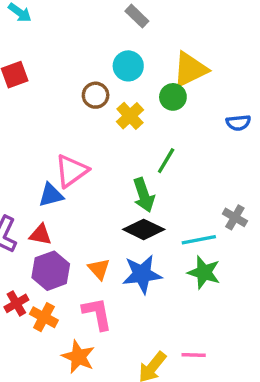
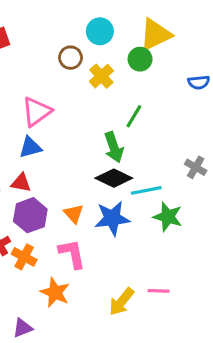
pink triangle: (71, 171) -> (37, 112), moved
cyan line: (199, 240) -> (146, 190), moved

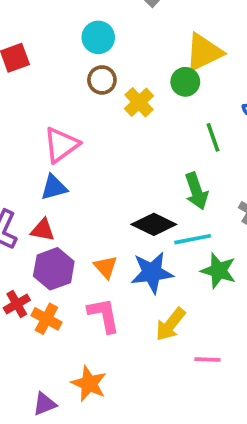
cyan circle: (100, 31) -> (98, 37), moved
green line: (134, 116) -> (213, 137), moved, turned -50
green arrow: (114, 147) -> (196, 191), moved
orange star: (55, 292) -> (89, 384), moved
yellow arrow: (121, 302) -> (170, 324), moved

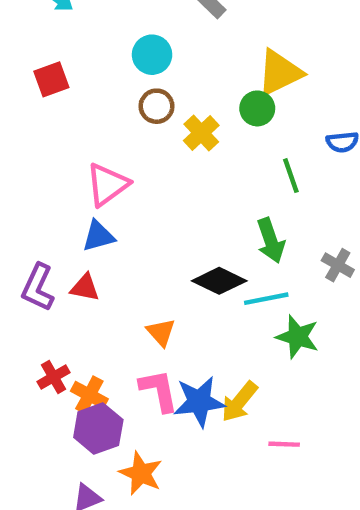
purple hexagon: (54, 269) -> (98, 429), moved
blue star: (152, 273) -> (199, 402), moved

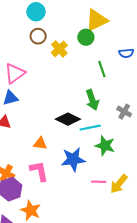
orange triangle: (161, 332) -> (40, 143), turned -40
blue star: (199, 402) -> (73, 159), moved
yellow arrow: (239, 402) -> (119, 184), moved
pink line: (284, 444) -> (99, 182), moved

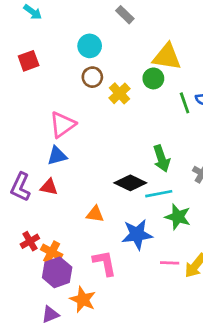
yellow triangle: (97, 20) -> (167, 57), turned 35
green line: (102, 69) -> (185, 103), moved
pink L-shape: (39, 171) -> (105, 263), moved

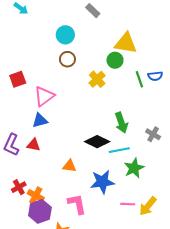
red square: (29, 61) -> (18, 79), moved
yellow cross: (119, 93) -> (97, 79), moved
green star: (178, 217) -> (134, 168), turned 30

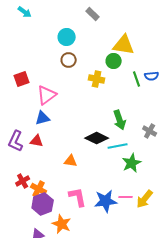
yellow cross: (97, 79) -> (97, 79), turned -35
blue star: (102, 182) -> (106, 201), moved

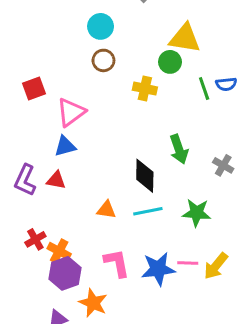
black diamond: (97, 138) -> (145, 176), turned 65
cyan line: (118, 146) -> (148, 211), moved
green star: (132, 163) -> (197, 213), turned 30

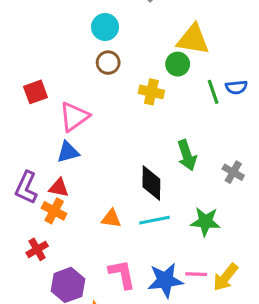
orange cross: (59, 251) -> (54, 211), moved

